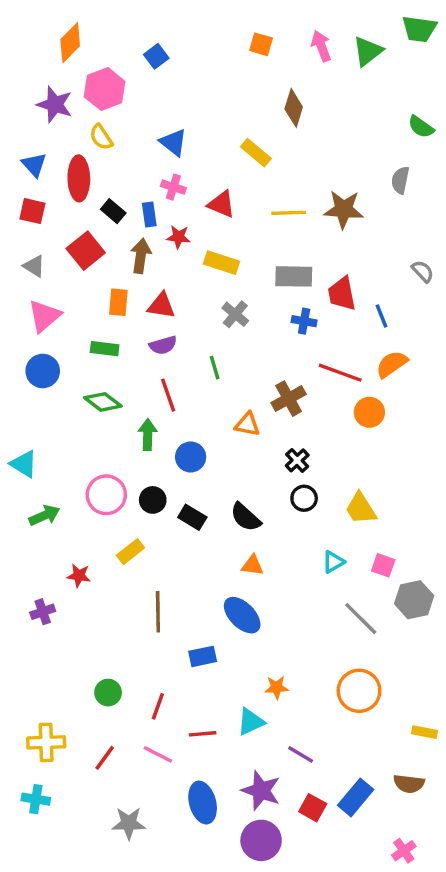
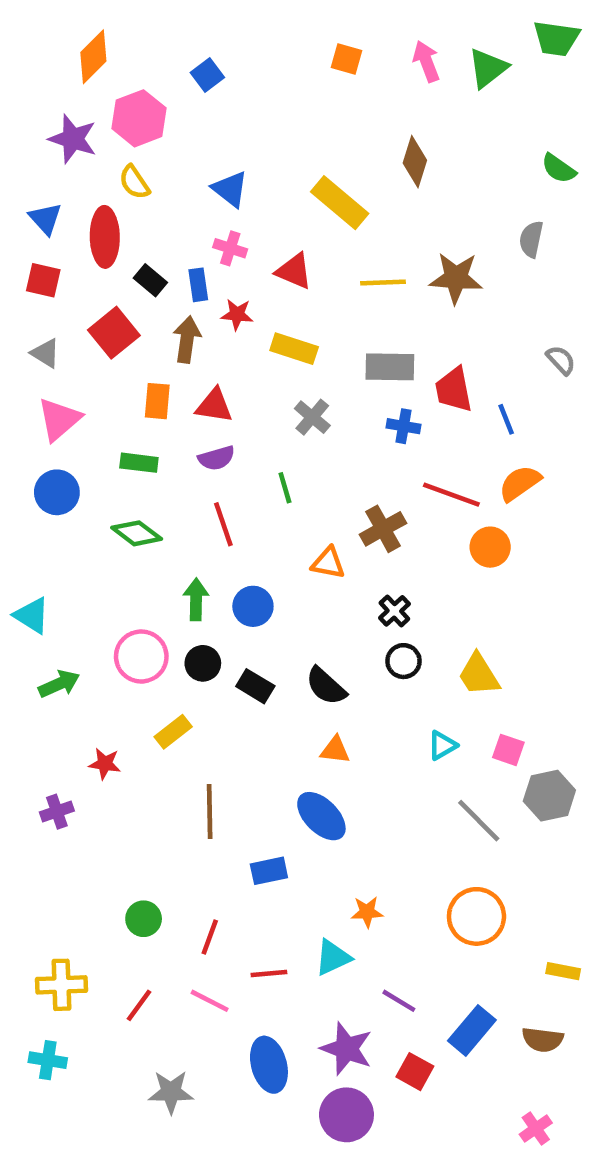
brown diamond: (294, 108) -> (415, 162), moved
yellow rectangle: (256, 153) -> (340, 203), size x1.4
green arrow: (148, 435) -> (196, 599), moved
blue rectangle: (356, 797) -> (472, 1030), moved

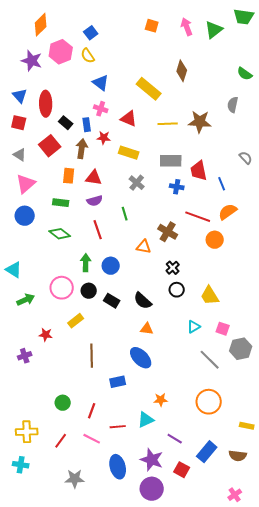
yellow semicircle: (134, 182) -> (88, 56), moved
brown cross: (383, 529) -> (168, 232), turned -30

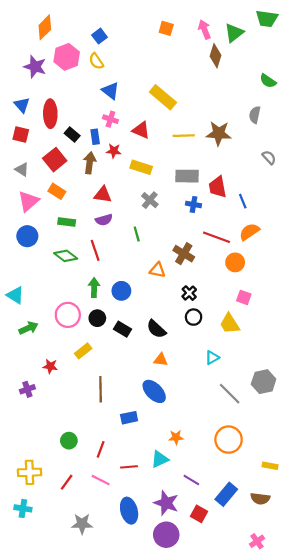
brown diamond: (182, 71) -> (215, 56), moved
gray semicircle: (246, 158) -> (269, 157), moved
orange rectangle: (69, 176) -> (57, 191), moved, turned -63
red line: (98, 230) -> (95, 250), moved
pink square: (223, 329) -> (244, 297), moved

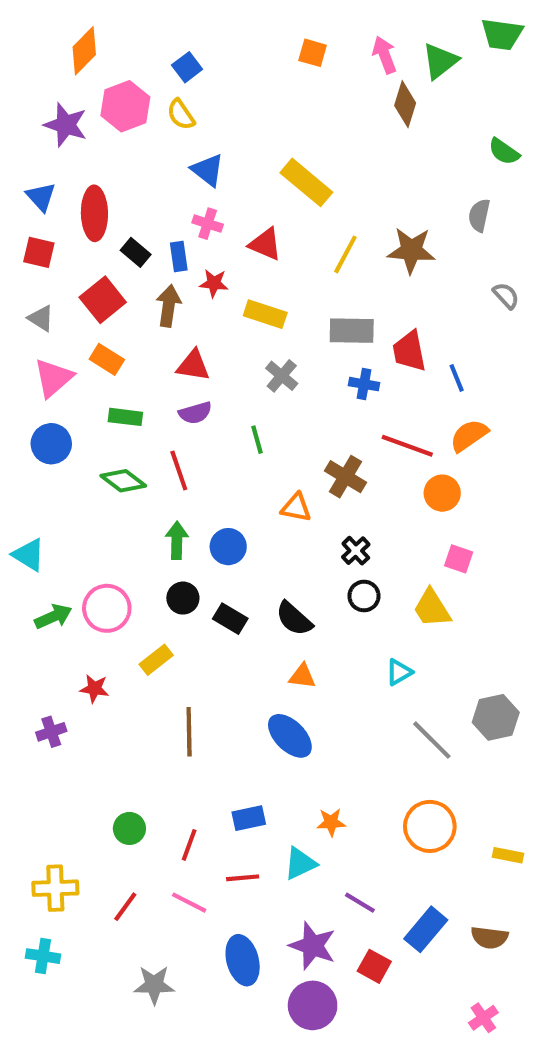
yellow line: (184, 136) -> (345, 254), turned -60
pink circle: (68, 315) -> (107, 608), moved
blue rectangle: (129, 418) -> (249, 818), moved
yellow rectangle: (270, 466) -> (508, 855), moved

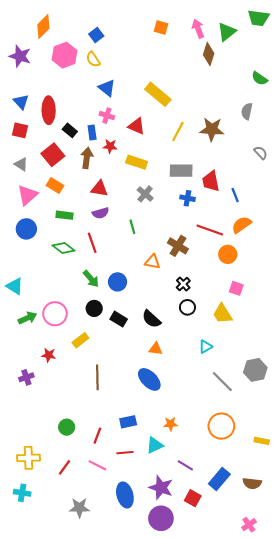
purple star: (66, 125) -> (20, 56), moved
green arrow: (177, 540) -> (91, 279), turned 138

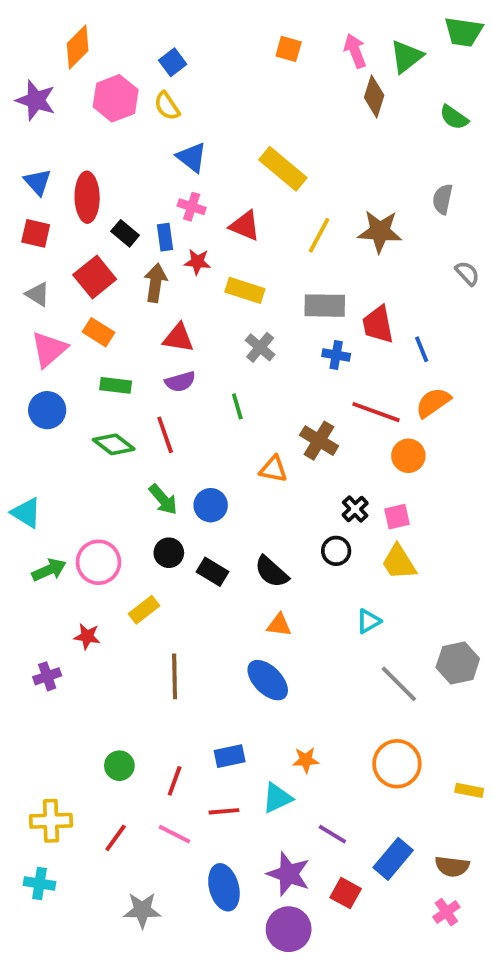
green semicircle: (260, 78) -> (454, 117), moved
black cross: (183, 284) -> (355, 509), moved
pink square: (236, 288) -> (397, 517), moved, turned -32
pink cross: (249, 525) -> (446, 912), moved

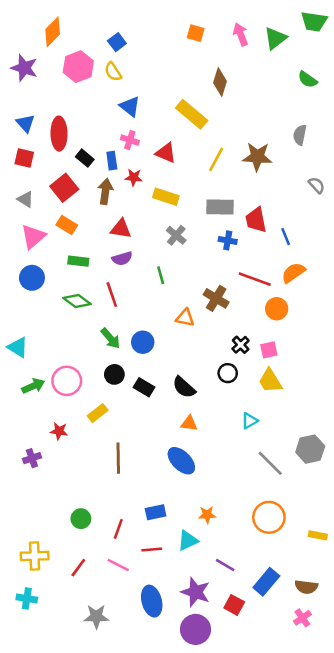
brown diamond: (374, 96) -> (220, 82), moved

